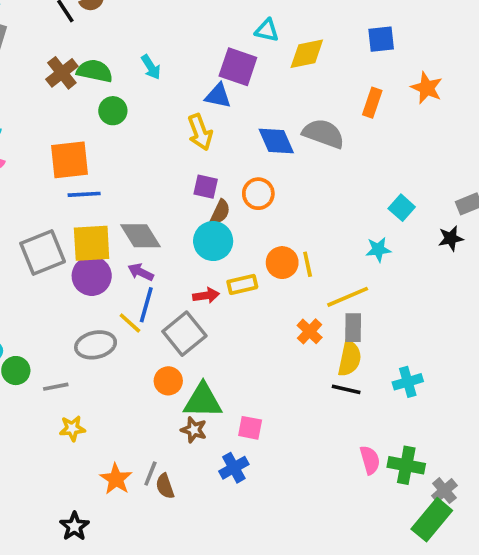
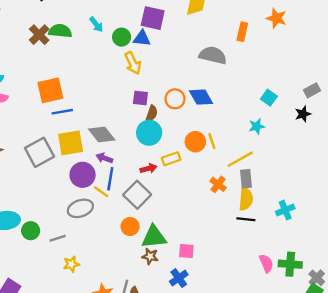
green circle: (113, 111) -> (122, 37), moved
blue diamond: (276, 141) -> (201, 97), moved
purple circle: (92, 276) -> (83, 175), moved

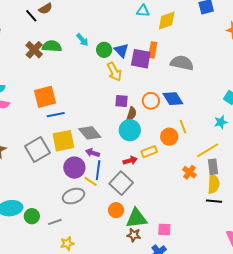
purple square: (153, 18) -> (141, 59), moved
orange rectangle: (242, 32) -> (153, 50), moved
blue triangle: (142, 38) -> (121, 50), turned 42
yellow line: (212, 141) -> (183, 127), moved

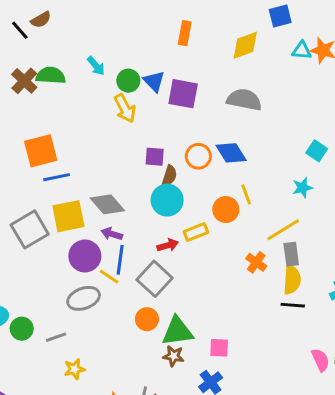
cyan triangle: (143, 11) -> (302, 50), moved
yellow diamond: (167, 21) -> (245, 45), moved
orange rectangle: (153, 50) -> (185, 33), moved
yellow arrow: (114, 72) -> (125, 108), moved

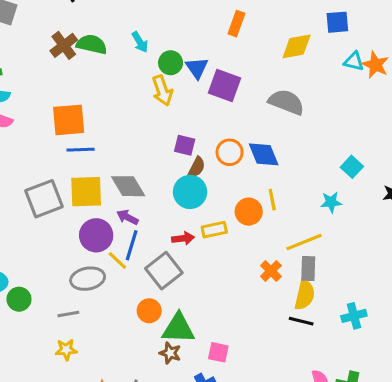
gray line: (56, 337) -> (68, 314), moved

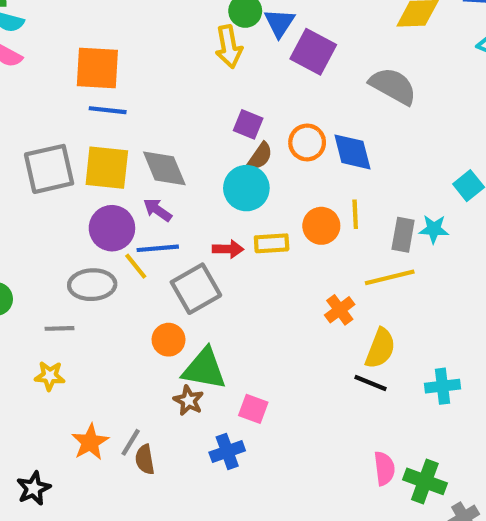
blue line: (132, 245) -> (158, 248), turned 60
gray rectangle: (308, 269) -> (403, 235), moved

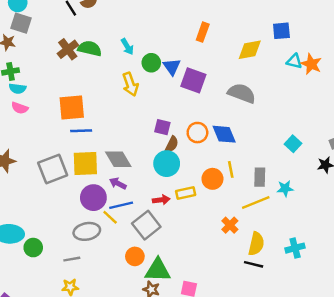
yellow arrow: (229, 47) -> (130, 84), moved
cyan star: (434, 229) -> (285, 188), moved
cyan cross: (442, 386) -> (295, 248), moved

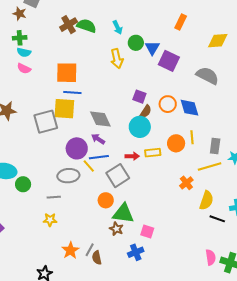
yellow square: (85, 164) -> (64, 109), moved
black line: (254, 264) -> (217, 219), moved

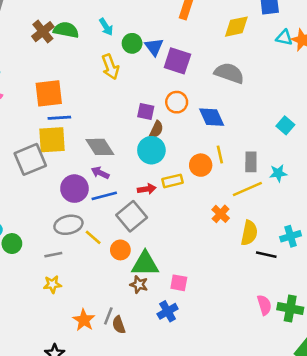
orange circle: (168, 104) -> (177, 102), moved
yellow line: (89, 166) -> (93, 237), moved

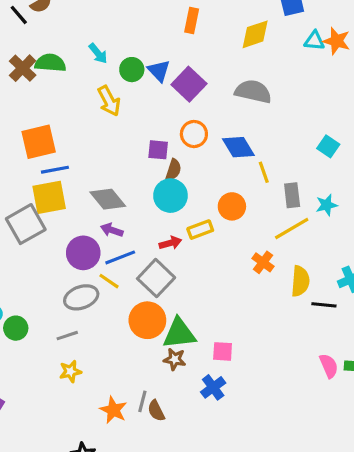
purple square: (177, 61) -> (189, 84), turned 32
yellow line: (220, 155) -> (264, 172), moved
yellow line: (93, 237) -> (109, 281), moved
orange circle: (120, 250) -> (147, 320), size x1.5

